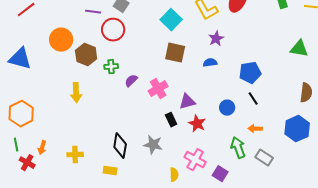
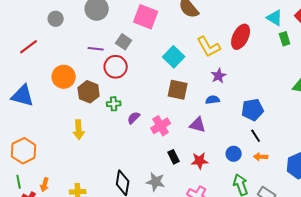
purple triangle: (187, 102) -> (198, 125), moved, turned 30
blue circle: (227, 108) -> (234, 154), moved
red star: (197, 124) -> (200, 161), turned -30
orange arrow: (255, 129) -> (261, 157), moved

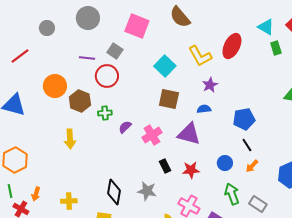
purple triangle: (198, 125) -> (189, 134), size x1.4
orange arrow: (261, 157) -> (252, 166), turned -48

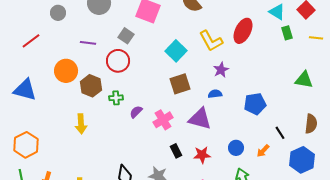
purple line: (87, 58) -> (88, 43), moved
brown square: (169, 99) -> (180, 84), turned -30
black line: (247, 145) -> (280, 133), moved

